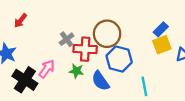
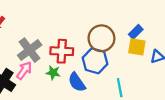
brown circle: (107, 34) -> (101, 38), moved
gray cross: (67, 39) -> (30, 50), moved, size x1.6
yellow square: (162, 45) -> (137, 47), turned 30

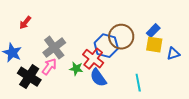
red cross: (62, 51) -> (93, 59), moved, turned 35
blue hexagon: (95, 61) -> (106, 46), moved

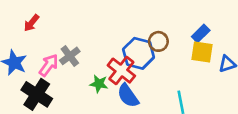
brown circle: (121, 37) -> (158, 41), size x0.6
gray cross: (54, 48) -> (70, 56), size x0.7
pink arrow: (49, 67) -> (49, 65), moved

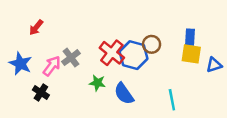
blue rectangle: (201, 34) -> (190, 37), turned -42
red cross: (121, 71) -> (112, 53), moved
black cross: (37, 94) -> (41, 92), size x0.6

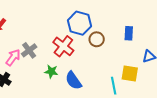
yellow square: (191, 54) -> (130, 74), moved
blue hexagon: (134, 55) -> (79, 23), moved

